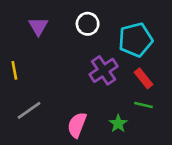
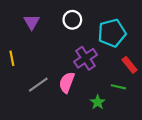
red rectangle: (143, 78) -> (129, 65), moved
gray line: (29, 110) -> (38, 85), moved
pink semicircle: (77, 125) -> (67, 82), moved

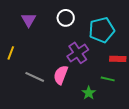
yellow line: (12, 58) -> (11, 53), turned 32
red rectangle: (129, 65) -> (118, 59), turned -49
gray line: (38, 85) -> (35, 77), turned 60

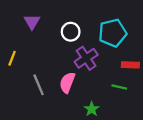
white circle: (66, 18) -> (71, 32), moved
gray line: (35, 77) -> (39, 85), turned 42
green star: (89, 93) -> (92, 109), moved

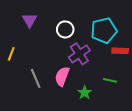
red rectangle: (130, 65) -> (120, 51), moved
green star: (92, 109) -> (85, 93), moved

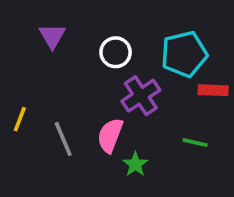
yellow line: (11, 54) -> (20, 119), moved
green star: (85, 93) -> (135, 164), moved

